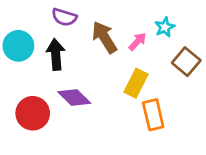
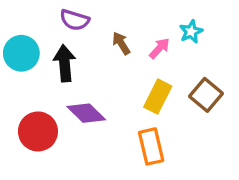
brown arrow: (104, 37) -> (121, 43), size x0.6
brown square: (186, 62) -> (206, 95), moved
orange rectangle: (153, 115) -> (151, 146), moved

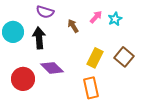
pink arrow: (159, 48) -> (96, 17), moved

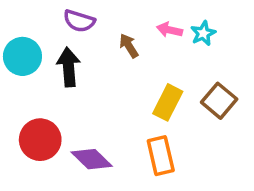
pink arrow: (96, 17) -> (170, 30), turned -120
purple diamond: (52, 68) -> (92, 159), moved

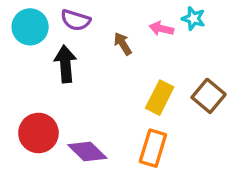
cyan star: (203, 33) -> (193, 18), moved, turned -30
cyan circle: (22, 56) -> (30, 27), moved
orange rectangle: (161, 156) -> (153, 148), turned 30

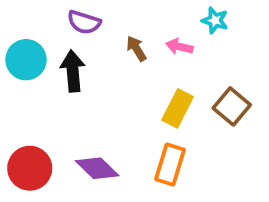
cyan circle: (30, 27) -> (26, 60), moved
pink arrow: (161, 29) -> (179, 47), moved
red circle: (38, 133) -> (30, 168), moved

